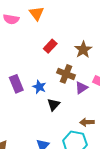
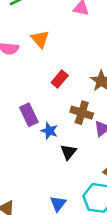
purple rectangle: (16, 84) -> (29, 115), moved

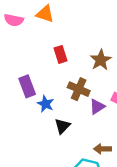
orange triangle: (40, 39) -> (45, 14), turned -36
red rectangle: (60, 79) -> (60, 54), turned -63

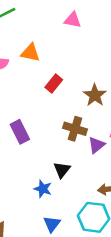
red rectangle: (60, 54) -> (54, 83), moved, turned 63
blue star: (46, 104) -> (43, 189), moved

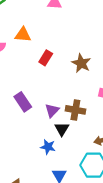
brown cross: (75, 129) -> (75, 110), moved
purple triangle: (96, 145) -> (52, 110), moved

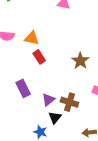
orange triangle: (23, 35) -> (32, 38), moved
red rectangle: (46, 58) -> (39, 57), moved, turned -72

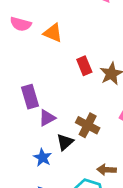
red rectangle: (39, 57) -> (84, 66), moved
purple triangle: (48, 100) -> (47, 118), moved

